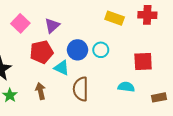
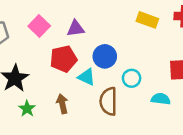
purple triangle: (52, 26) -> (76, 28), turned 35
cyan circle: (101, 50) -> (132, 78), moved

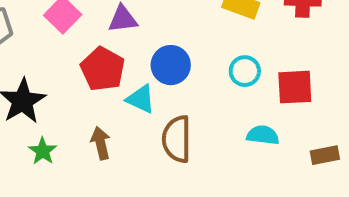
red pentagon: (63, 59) -> (103, 69), turned -30
cyan circle: (132, 78) -> (245, 71), moved

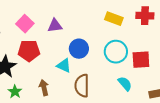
red pentagon: (103, 69) -> (29, 51), moved, turned -30
cyan circle: (245, 71) -> (116, 52), size x1.5
cyan semicircle: (263, 135) -> (125, 84), turned 42

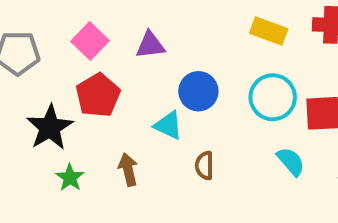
red pentagon: (29, 51) -> (98, 95), turned -30
brown semicircle: (82, 86) -> (204, 166), size x0.6

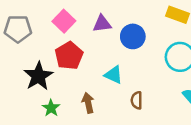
blue circle: (198, 91) -> (133, 36), moved

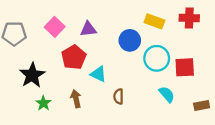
blue circle: (133, 36) -> (130, 40), moved
red pentagon: (69, 56) -> (74, 57), moved

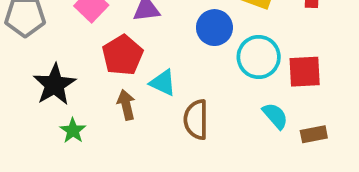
brown semicircle: (119, 96) -> (196, 120), size x1.5
brown arrow: (76, 99) -> (126, 105), moved
brown rectangle: (202, 105) -> (314, 134), moved

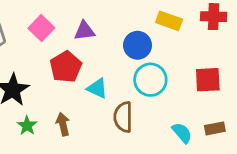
cyan circle: (259, 57) -> (150, 80), moved
brown arrow: (126, 105) -> (63, 124), moved
cyan semicircle: (275, 116) -> (182, 133), moved

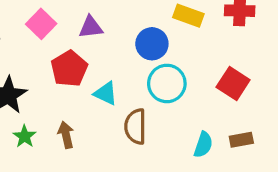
red square: (208, 80) -> (233, 83), turned 36
cyan semicircle: (182, 133) -> (203, 145), turned 60

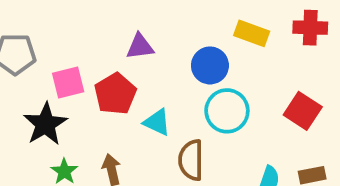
pink square: (41, 24) -> (68, 82), moved, turned 32

